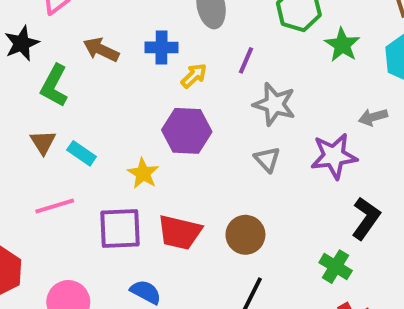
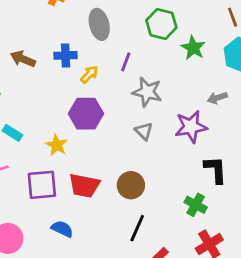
black L-shape: (366, 218) -> (216, 170), turned -36

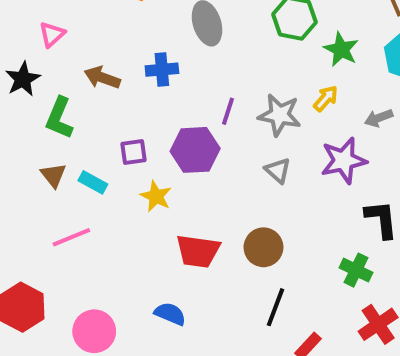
purple line: (126, 62) -> (228, 111), moved
yellow arrow: (89, 74) -> (326, 98), moved
purple square: (42, 185) -> (134, 152), moved, size x0.6

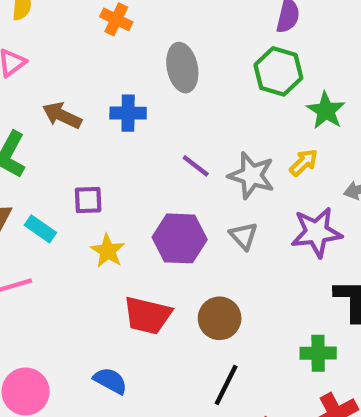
purple line: (228, 111) -> (196, 166), turned -76
purple hexagon: (195, 150) -> (180, 238), moved
green cross: (356, 270) -> (318, 353), turned -32

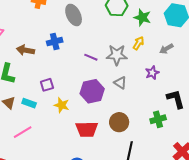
purple star: (316, 232) -> (152, 73), size x0.6
green cross: (318, 353) -> (158, 119), moved

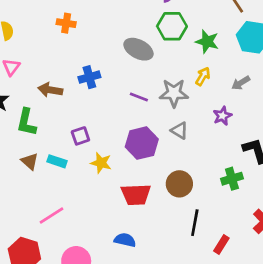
gray ellipse: (74, 15) -> (138, 49), moved, turned -35
pink line: (23, 132) -> (51, 216), moved

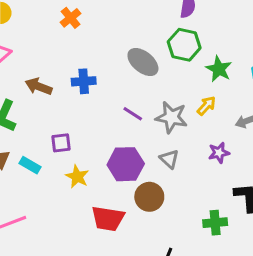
orange cross: (66, 23) -> (71, 18), turned 30
brown circle: (179, 184) -> (149, 197), moved

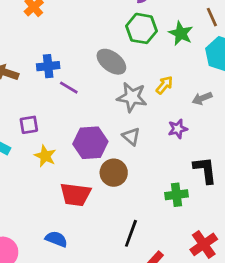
gray ellipse: (143, 62) -> (111, 62), moved
green star: (219, 69) -> (181, 33), moved
purple line: (133, 114) -> (69, 88), moved

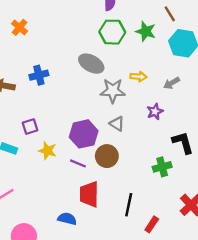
yellow arrow: (164, 85) -> (138, 77), turned 63
purple line: (69, 88) -> (78, 163), moved
red trapezoid: (75, 194) -> (89, 194), moved, turned 92

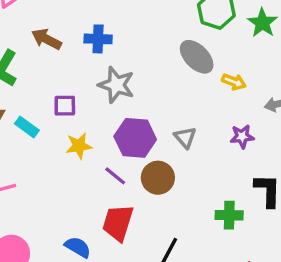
gray ellipse: (91, 64) -> (197, 57), moved
gray star: (113, 91) -> (116, 85), moved
yellow star: (47, 151) -> (79, 146), turned 30

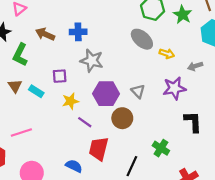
purple star: (242, 136) -> (174, 88), size x1.5
purple line: (115, 176) -> (85, 122), moved
green cross: (229, 215) -> (161, 148), moved, turned 35

